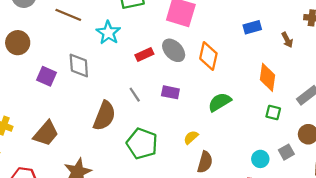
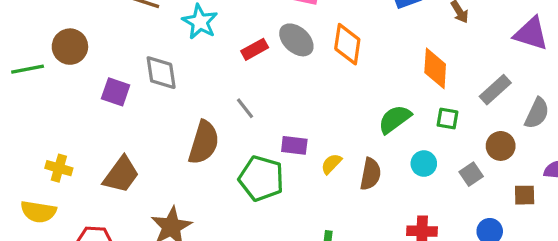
purple rectangle: (170, 92) -> (294, 145), moved
green semicircle: (220, 102) -> (395, 119), moved
cyan circle: (260, 159) -> (424, 164), moved
brown semicircle: (205, 162) -> (370, 174), moved

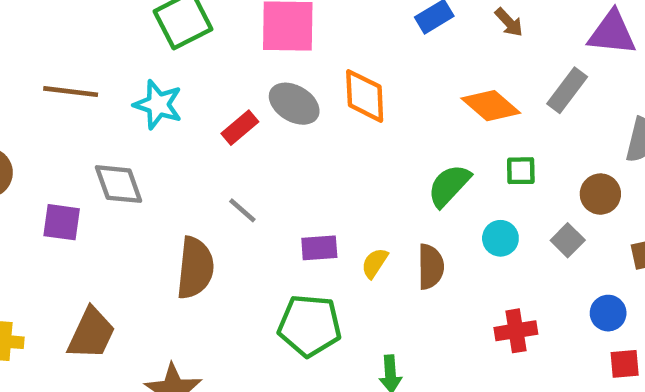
orange diamond: (435, 68) -> (491, 106), turned -42
gray rectangle: (495, 90) -> (567, 90), moved
green pentagon: (261, 178) -> (310, 326), moved

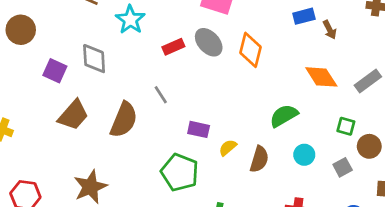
brown arrow: (509, 22) -> (330, 30), moved
green square: (521, 171) -> (346, 126), moved
brown trapezoid: (91, 333) -> (73, 115), moved

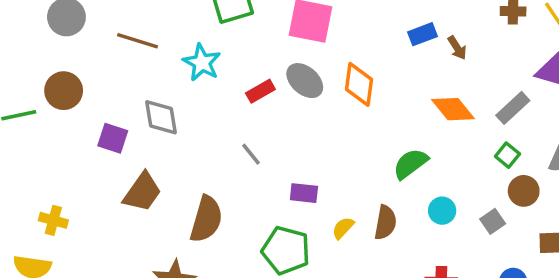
brown semicircle: (124, 120) -> (206, 219), moved
green square: (346, 126) -> (507, 155), moved, turned 30
yellow semicircle: (228, 148) -> (343, 228), moved

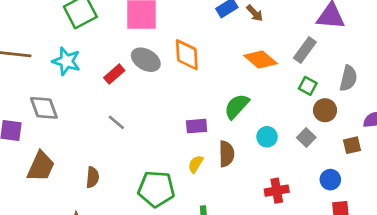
purple rectangle: (304, 193) -> (197, 126), moved
brown semicircle: (206, 219) -> (92, 177), size x0.6

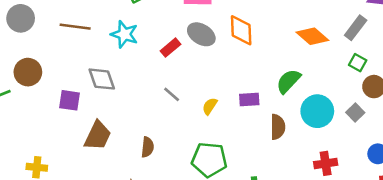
cyan circle: (267, 137) -> (317, 111), size x1.6
yellow semicircle: (196, 164) -> (210, 106), moved

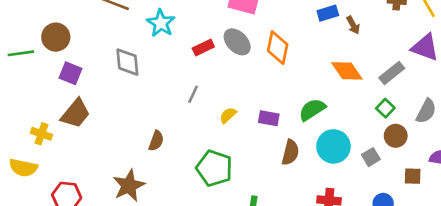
gray line: (172, 94) -> (193, 94), turned 60
purple square: (69, 100) -> (71, 73), moved
brown trapezoid: (98, 136) -> (75, 114), moved

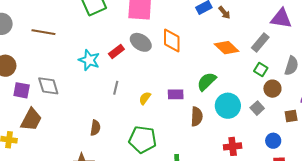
cyan star: (161, 23) -> (89, 60), moved
gray diamond: (127, 62) -> (48, 86), moved

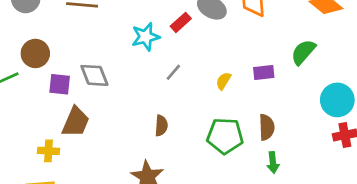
cyan star: (89, 60) -> (146, 37), turned -30
gray line: (116, 88) -> (173, 72), moved, turned 32
cyan circle: (228, 106) -> (337, 100), moved
brown semicircle: (197, 117) -> (267, 127), moved

